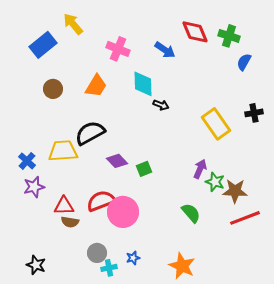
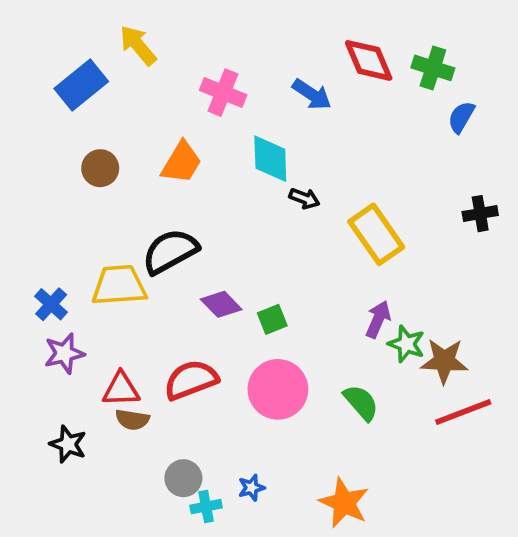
yellow rectangle: (216, 124) -> (376, 234), moved
pink circle: (123, 212) -> (278, 389), moved
black star: (36, 265) -> (68, 444), moved

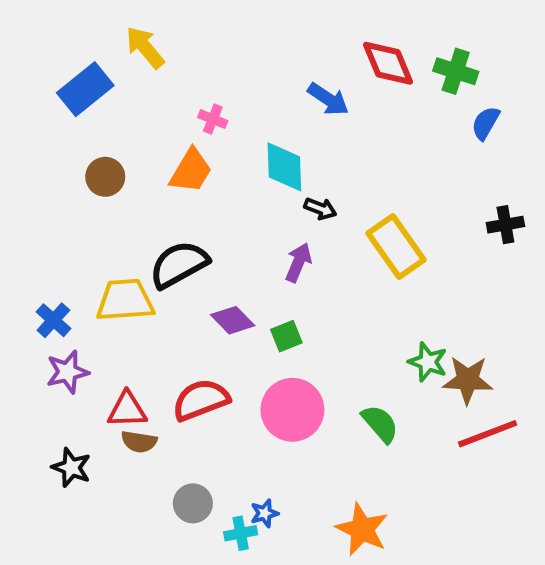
pink cross: (223, 93) -> (213, 119), moved, size x0.6
purple arrow: (378, 319) -> (298, 262), moved
cyan cross: (206, 507) -> (241, 533), moved

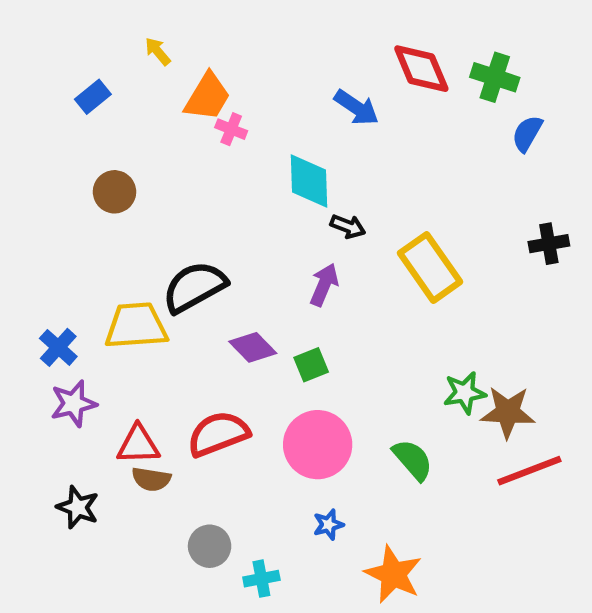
yellow arrow: (145, 47) -> (158, 51), size x0.6
blue rectangle: (85, 89) -> (93, 97), size x0.6
orange trapezoid: (191, 171) -> (207, 97), moved
green star: (428, 362) -> (465, 393), turned -30
blue star: (265, 513) -> (328, 525), moved

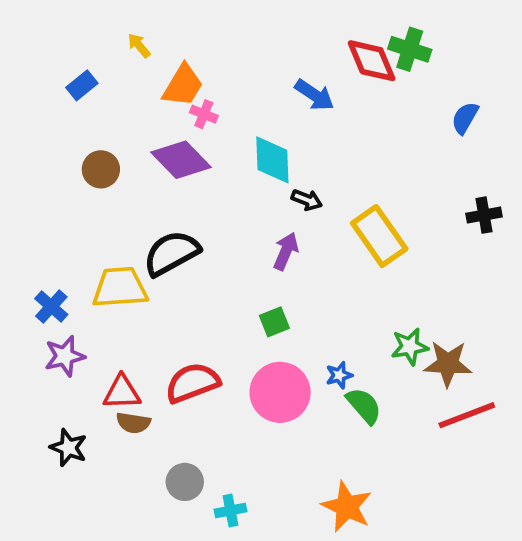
green cross: (495, 77) -> (410, 49), moved
purple diamond: (253, 347) -> (181, 160), moved, size x1.4
blue star: (328, 525) -> (339, 375), moved

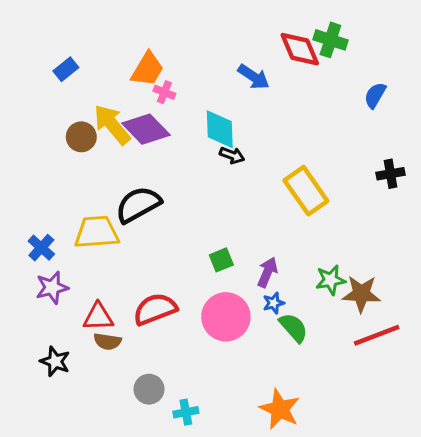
yellow arrow: (139, 45) -> (112, 125), moved, size x2.0
black arrow: (307, 200) -> (232, 155), moved
purple arrow: (286, 251) -> (267, 272), moved

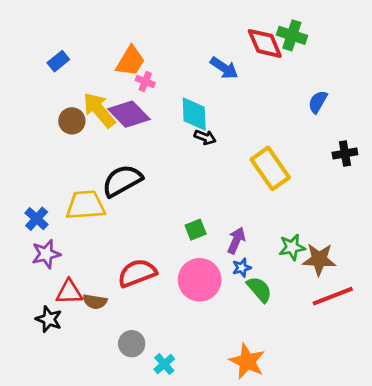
blue semicircle: (375, 95) -> (318, 102), moved
red triangle: (98, 317) -> (69, 292), moved
cyan cross: (186, 412) -> (164, 364), turned -30

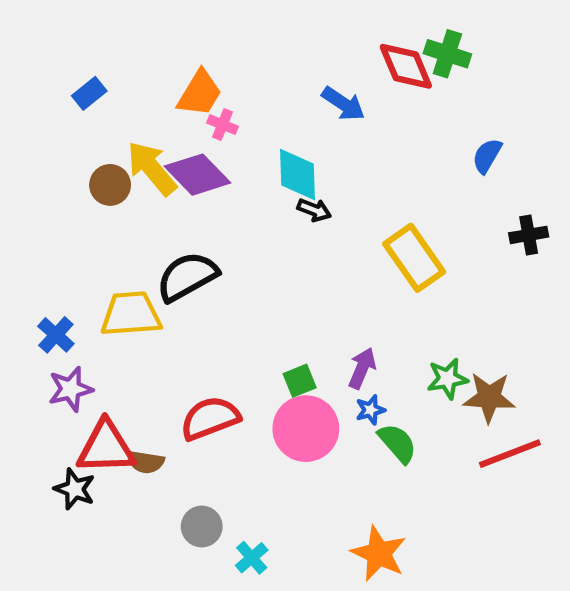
green square: (196, 230) -> (300, 381), moved
red triangle: (69, 292) -> (106, 447), size x1.4

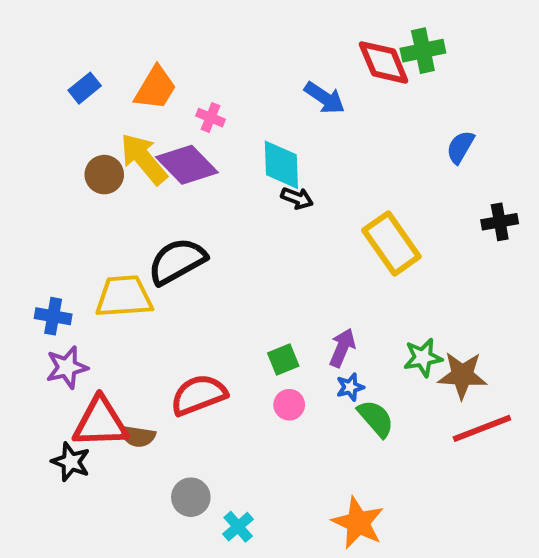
green cross: (447, 54) -> (423, 51), turned -30
orange trapezoid: (200, 93) -> (155, 88), moved
blue cross: (56, 335) -> (53, 316), turned -32
pink circle: (306, 429) -> (289, 405), size x0.5

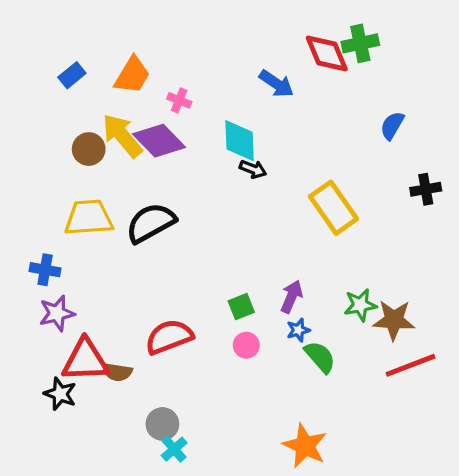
yellow trapezoid: (124, 297) -> (89, 218), moved
cyan cross: (238, 527) -> (174, 449), moved

